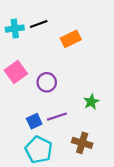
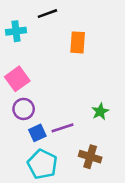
black line: (39, 24) -> (47, 14), moved
orange rectangle: (71, 39) -> (78, 42), turned -60
purple circle: (47, 82) -> (24, 109), moved

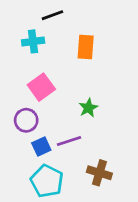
cyan cross: (16, 31) -> (33, 41), moved
pink square: (17, 79) -> (41, 87), moved
green star: (100, 112) -> (88, 108), moved

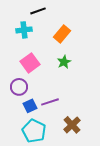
orange rectangle: (86, 47) -> (62, 34), turned 36
green star: (88, 108) -> (64, 62), moved
brown cross: (99, 173) -> (72, 125), turned 30

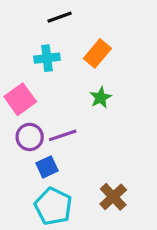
cyan cross: (24, 30) -> (47, 58), moved
pink square: (30, 63) -> (20, 99), moved
purple line: (50, 102) -> (63, 135), moved

